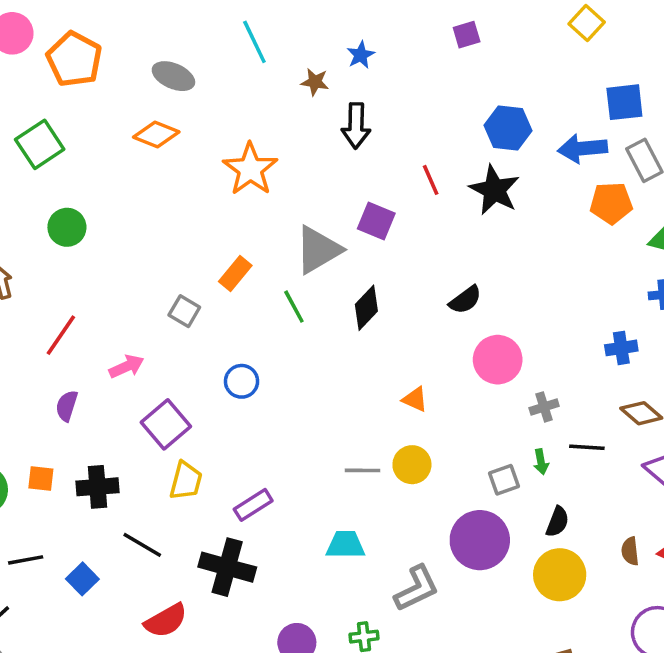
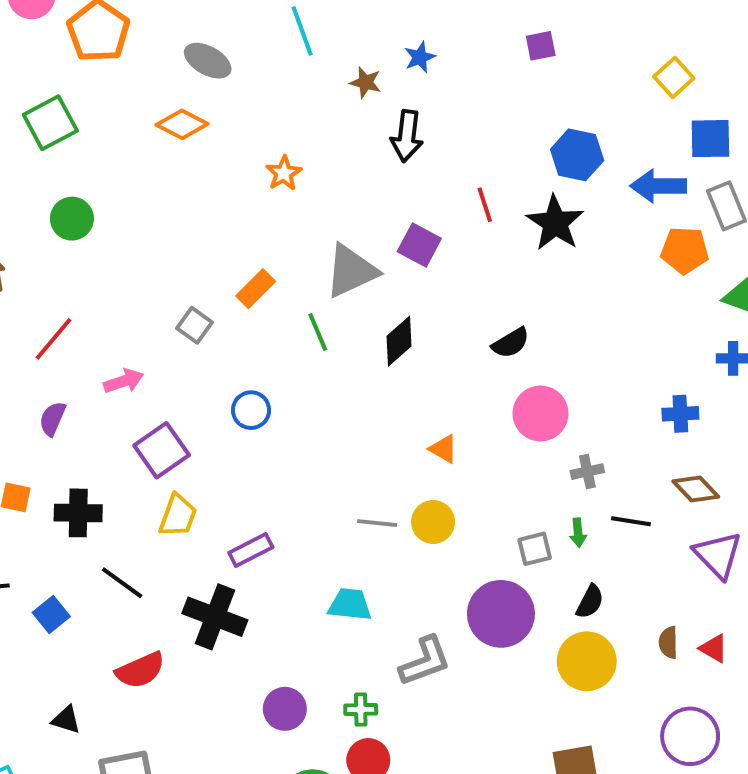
yellow square: (587, 23) -> (674, 77), moved
orange star: (250, 169) -> (284, 173), size x0.6

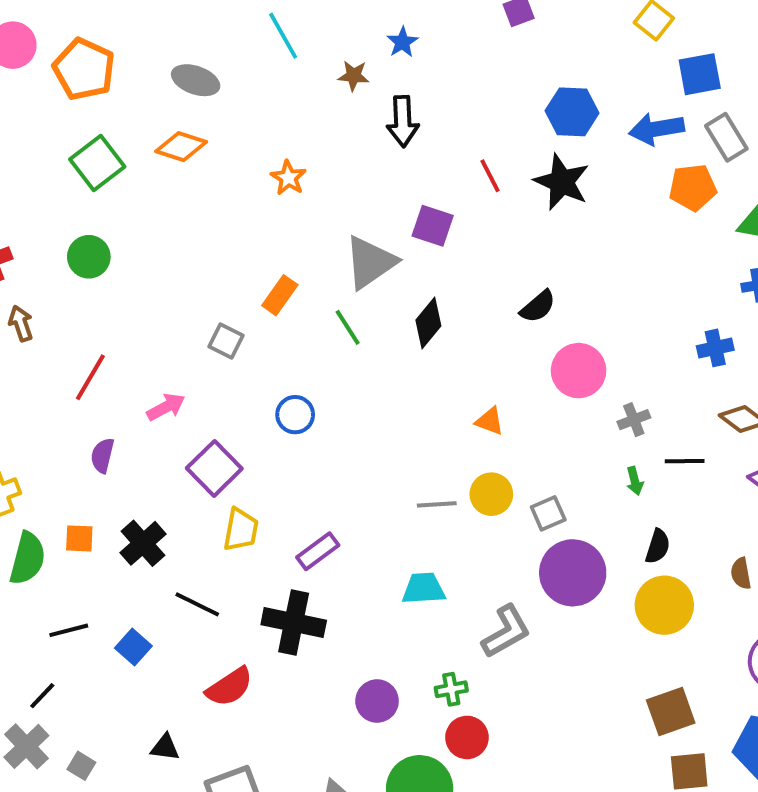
green square: (50, 123) -> (97, 163), moved
black cross: (78, 513) -> (143, 543), turned -33
gray square: (535, 549) -> (548, 513), moved

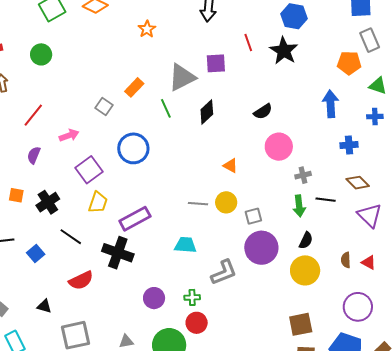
blue arrow: (656, 129) -> (331, 104), moved, turned 88
purple square: (433, 226) -> (216, 63), turned -30
blue circle: (295, 415) -> (133, 148), size x1.6
green arrow: (635, 481) -> (299, 206), size x1.5
purple rectangle: (318, 551) -> (135, 219), size x1.4

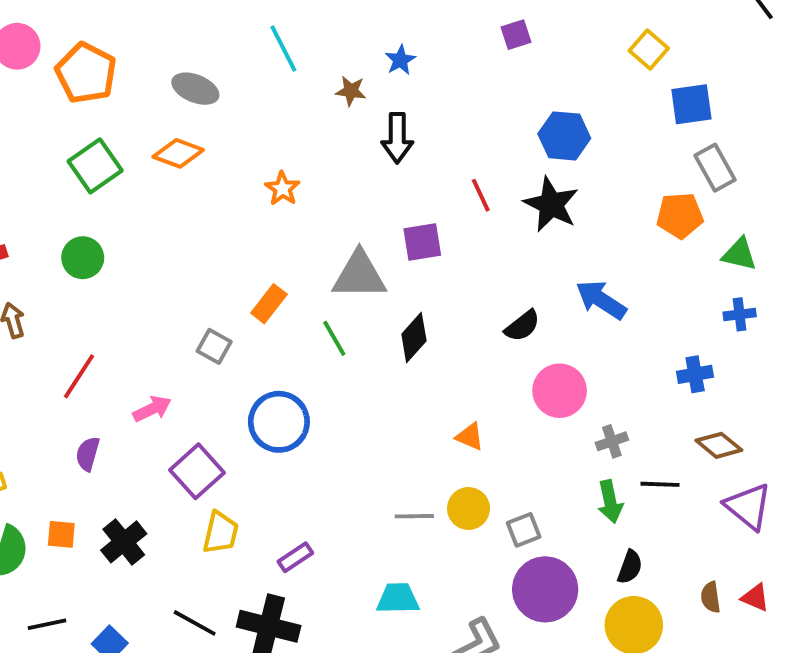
gray triangle: (182, 77) -> (359, 275), turned 32
blue arrow: (331, 104) -> (601, 300), moved, turned -48
purple rectangle: (135, 219) -> (295, 557), size x0.6
black line: (71, 237) -> (195, 623), moved

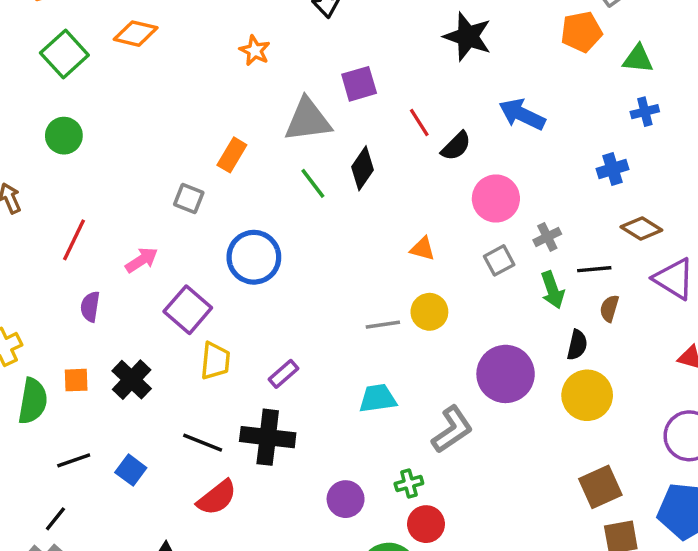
orange star: (282, 189) -> (255, 51), moved
red line: (481, 195) -> (419, 123), moved
green line: (334, 338) -> (313, 183), moved
gray square: (524, 530) -> (499, 260), moved
brown semicircle: (711, 597) -> (609, 308), moved, turned 32

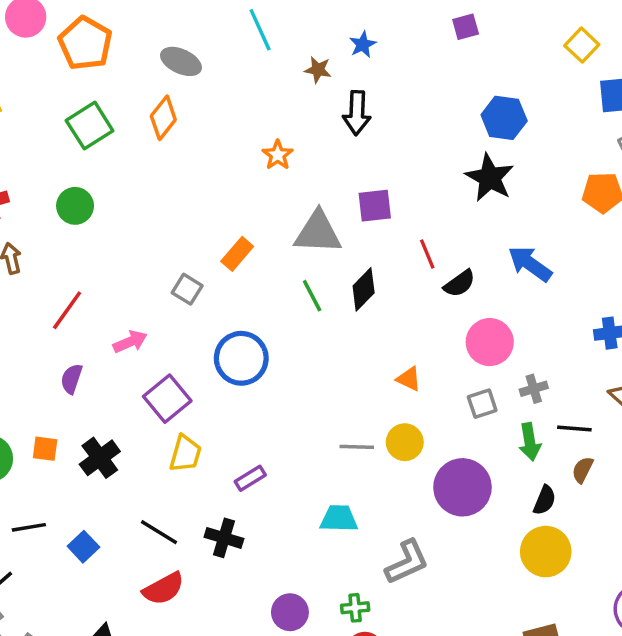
orange diamond: (136, 34) -> (163, 118), turned -75
purple circle: (506, 374) -> (462, 487), moved
black cross: (268, 437) -> (224, 538), size x0.7

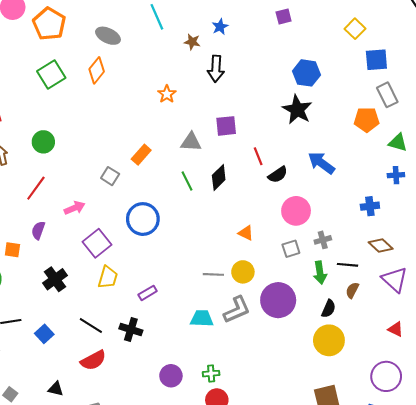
green circle: (75, 206) -> (43, 142), moved
gray triangle: (318, 232) -> (191, 142), size x0.7
orange square: (45, 449) -> (12, 250), moved
gray L-shape: (407, 562) -> (237, 310), moved

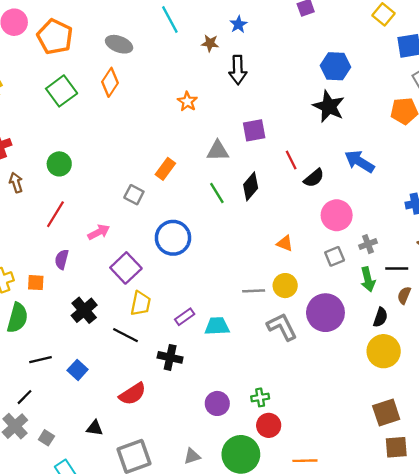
gray L-shape: (237, 310) -> (282, 327), turned -88
cyan trapezoid: (202, 318) -> (217, 326), moved
black line: (91, 325) -> (125, 335), moved

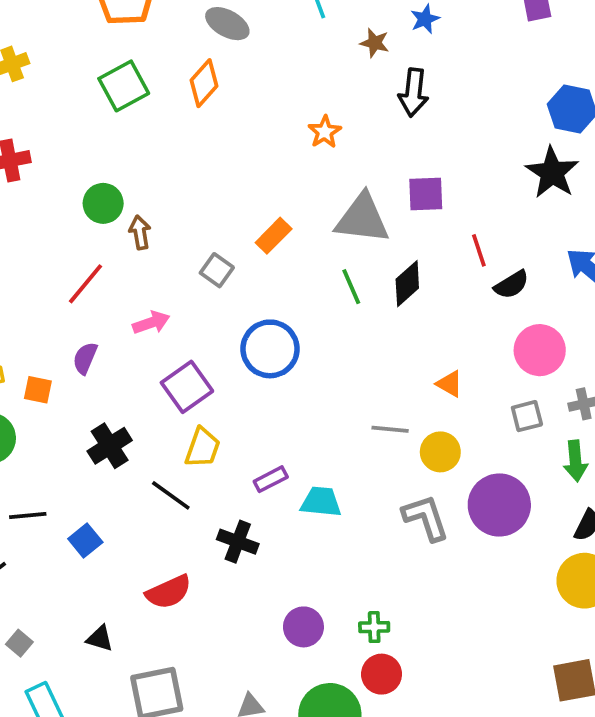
gray triangle: (218, 151) -> (362, 219), size x1.5
brown arrow: (16, 183) -> (140, 232), moved
gray line: (254, 291) -> (390, 429), moved

